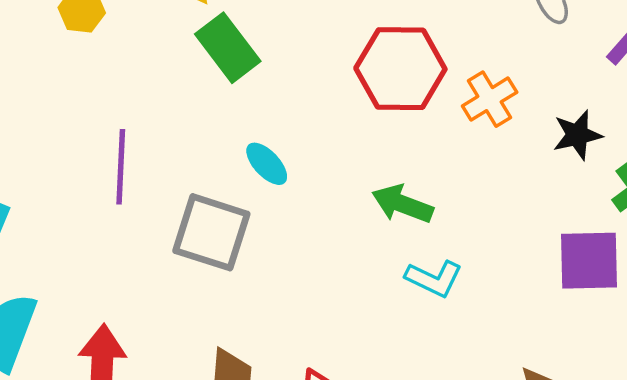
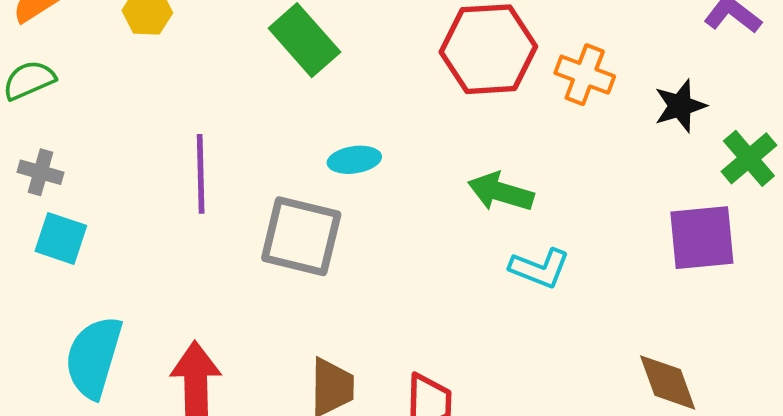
orange cross: (490, 99) -> (585, 75), turned -34
cyan ellipse: (267, 164) -> (354, 160), turned -51

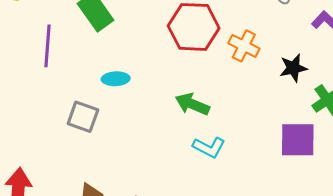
purple line: (201, 174) -> (47, 46), moved
gray square: (301, 236) -> (83, 117), size x0.7

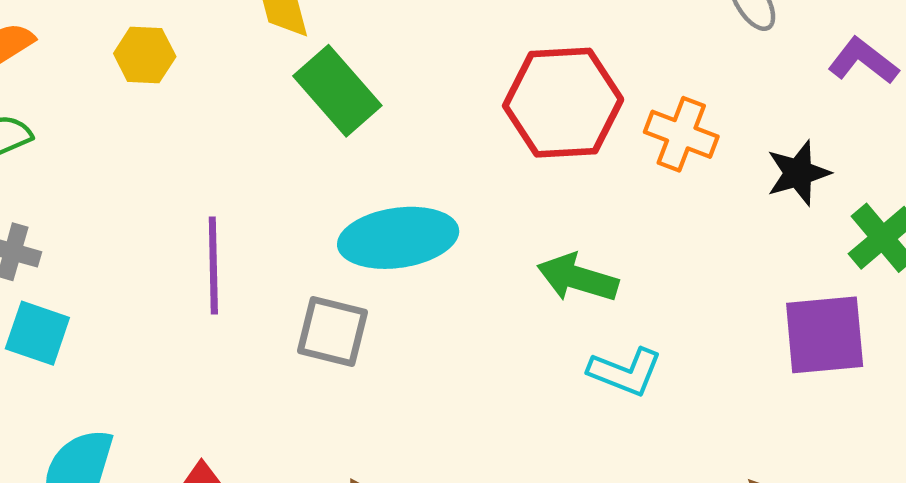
purple line: (47, 46) -> (213, 265), moved
cyan ellipse: (116, 79) -> (398, 238), size x1.8

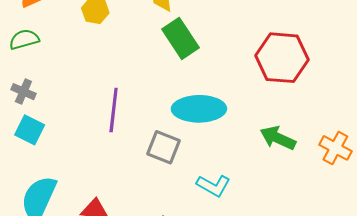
orange cross: (681, 134) -> (335, 148), moved
cyan L-shape: (625, 372) -> (213, 186), moved

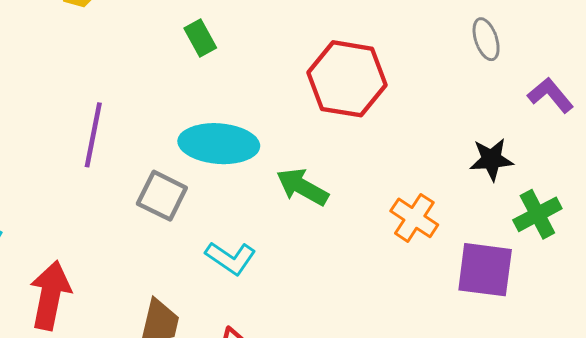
green rectangle: (180, 38) -> (200, 38), size x0.6
green arrow: (278, 138) -> (302, 187), moved

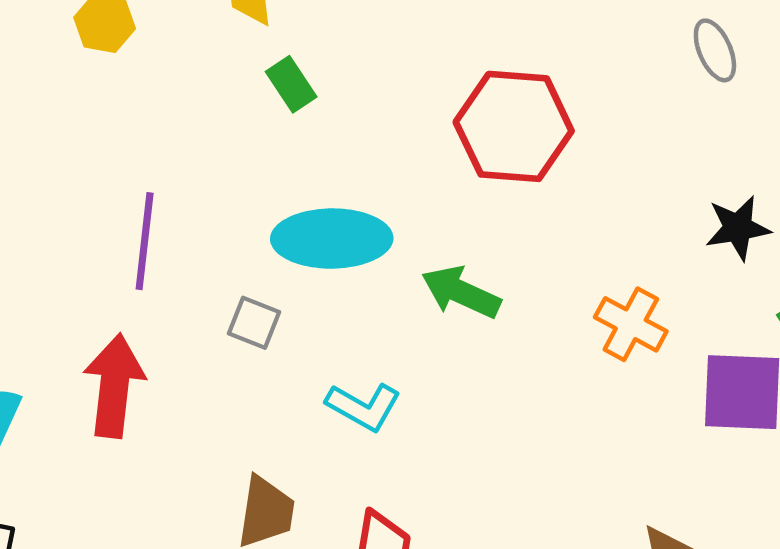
gray square: (162, 196) -> (254, 323), size x0.7
red arrow: (50, 295) -> (114, 386), moved

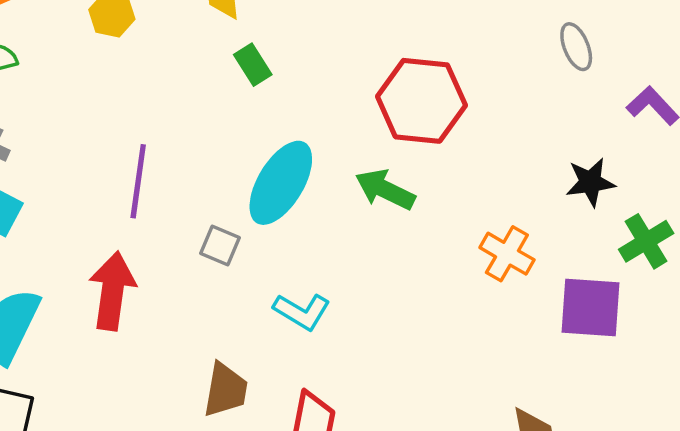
cyan ellipse: (332, 239) -> (281, 183), turned -60
green arrow: (461, 292) -> (385, 190), moved

